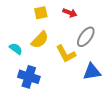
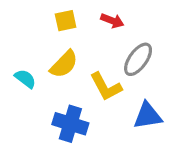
blue cross: (29, 77) -> (70, 124), moved

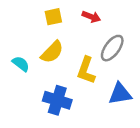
yellow L-shape: (106, 87) -> (86, 70), turned 48

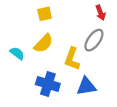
red arrow: (91, 17) -> (101, 13), moved, turned 48
blue triangle: (120, 94) -> (86, 86), moved

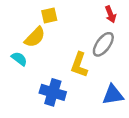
yellow semicircle: (43, 43) -> (35, 37), moved
blue triangle: (86, 86) -> (113, 95), moved

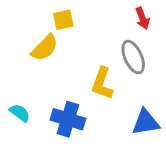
gray ellipse: (103, 44) -> (133, 57), turned -60
cyan semicircle: (19, 59) -> (20, 113), moved

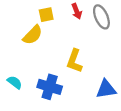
red arrow: (142, 18) -> (77, 11), moved
gray ellipse: (133, 57) -> (101, 17), moved

